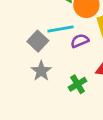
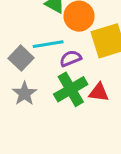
green cross: (78, 84) -> (71, 89), moved, size x1.5

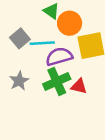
gray square: (21, 58) -> (20, 38), moved
purple semicircle: (71, 58) -> (59, 57), size x1.5

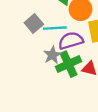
gray star: (19, 81) -> (52, 55), moved

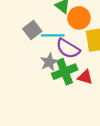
purple semicircle: (71, 41) -> (68, 49), turned -135

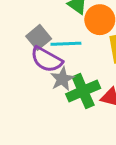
purple semicircle: (68, 49) -> (47, 60), moved

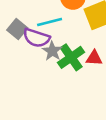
gray square: (39, 37) -> (17, 29), moved

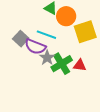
cyan line: (50, 22) -> (46, 35), turned 30

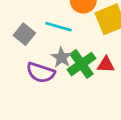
purple semicircle: (35, 47) -> (41, 73), moved

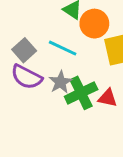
purple semicircle: (41, 73) -> (27, 77), moved

